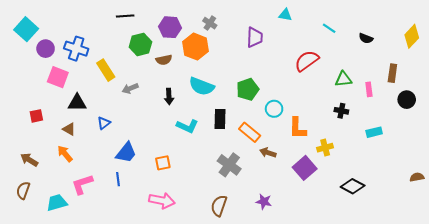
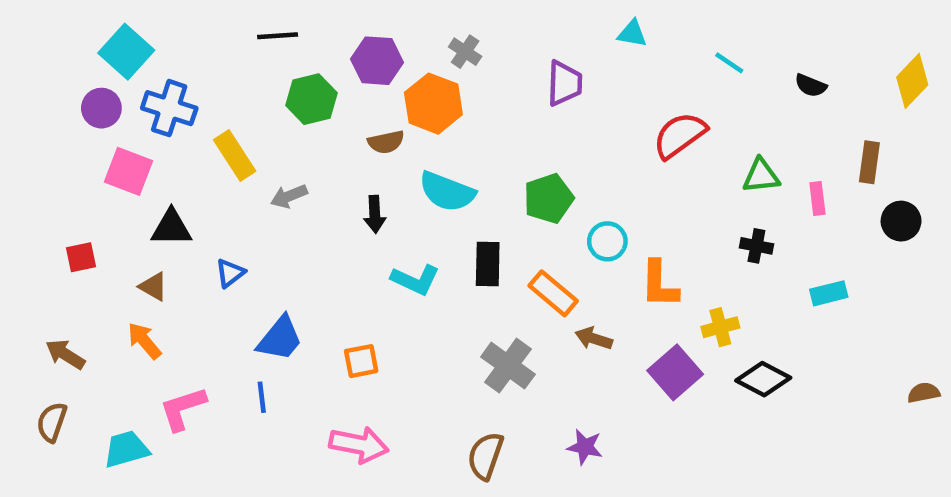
cyan square: (26, 29) -> (126, 52), moved
brown semicircle: (164, 60) -> (386, 142), moved
black diamond: (353, 186) -> (763, 379), moved

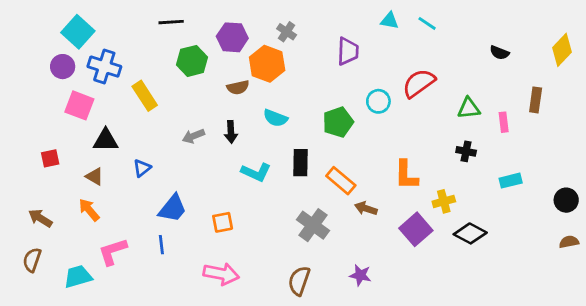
cyan line: (729, 63) -> (427, 23), moved
cyan semicircle: (447, 192) -> (275, 118), size x0.7
gray arrow: (289, 196) -> (193, 136), moved
black circle: (901, 221) -> (566, 200), moved
cyan circle: (607, 241) -> (378, 101), moved

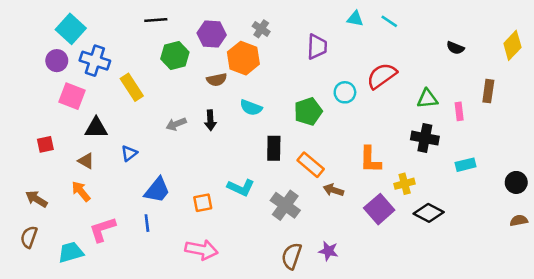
black cross: (466, 151) -> (425, 138), size x1.5
cyan L-shape: (256, 172) -> (241, 188), moved
brown semicircle: (299, 281) -> (292, 256), moved

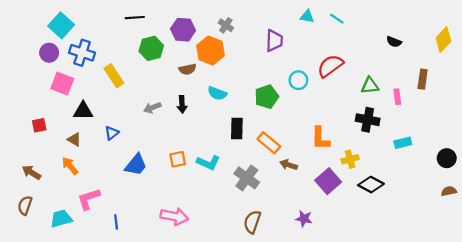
orange square: (203, 203) -> (178, 159), moved
blue line: (147, 223) -> (116, 222), moved
purple star: (328, 251) -> (304, 219), moved

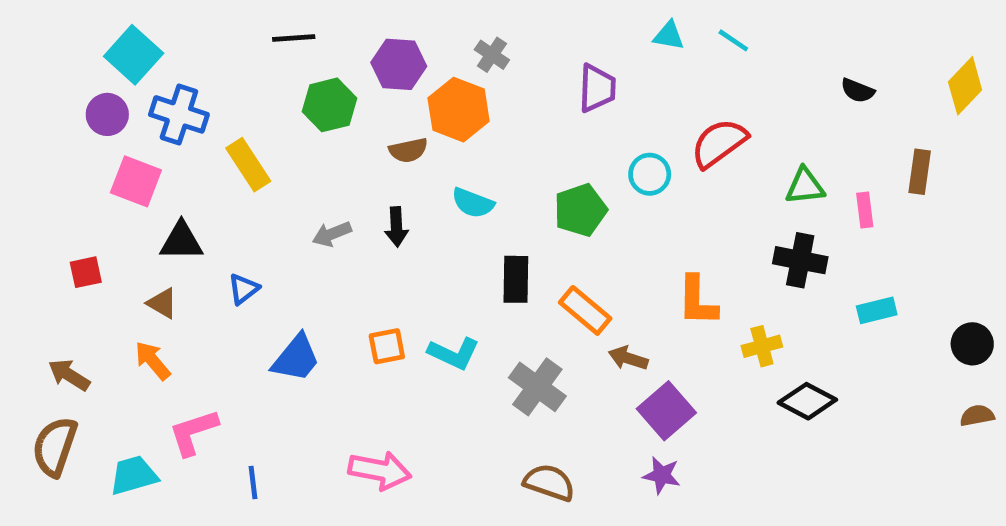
purple square: (328, 181) -> (666, 411), moved
brown semicircle: (25, 205) -> (55, 447), size x1.4
brown semicircle: (252, 222) -> (549, 482), turned 90

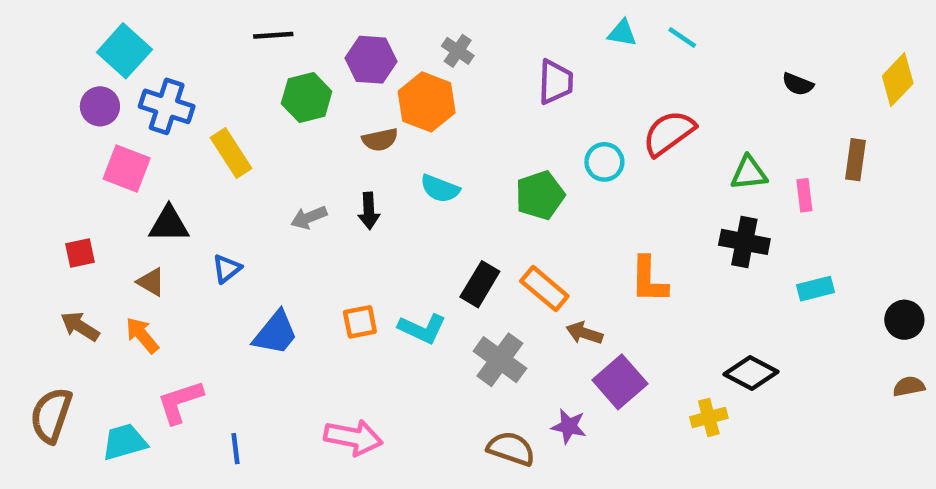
black rectangle: (516, 279) -> (480, 284), moved, turned 30
yellow cross: (762, 346) -> (709, 417), moved
brown arrow: (69, 375) -> (80, 326), moved
purple star: (662, 475) -> (569, 426), moved

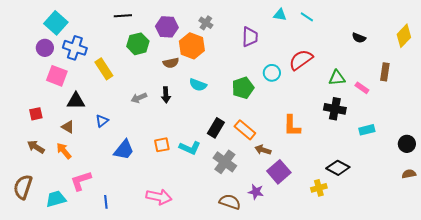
pink rectangle: (804, 195) -> (362, 88), turned -48

